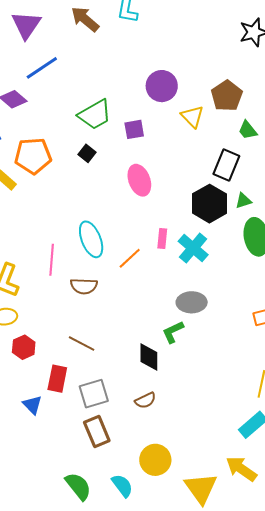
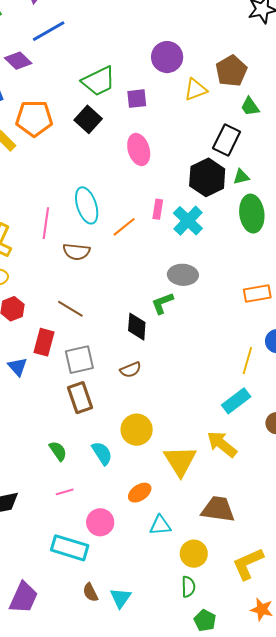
yellow triangle: (192, 117) -> (196, 90), turned 50
black square: (87, 153) -> (88, 119), size x1.5
green semicircle: (78, 486) -> (58, 451), size x0.7

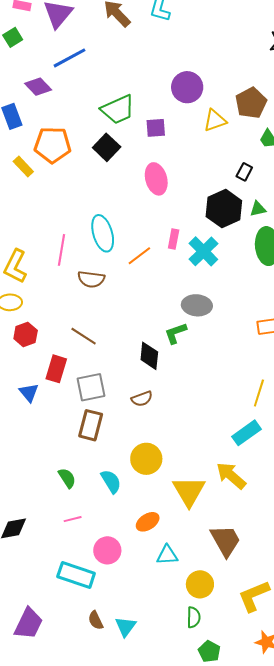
black rectangle: (227, 140) -> (244, 172), size x0.6
brown rectangle: (80, 398) -> (91, 425), turned 32
brown trapezoid: (218, 509) -> (225, 541), turned 51

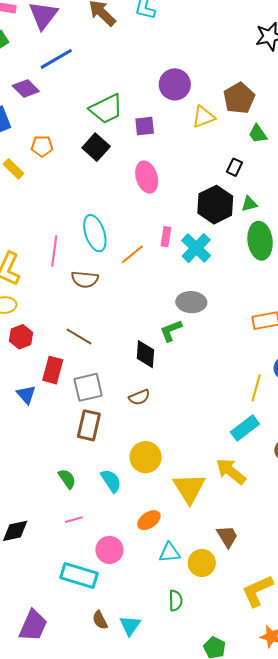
orange pentagon: (53, 145) -> (42, 146), size x0.6
brown trapezoid: (225, 541) -> (227, 536), size x0.7
yellow circle: (200, 584) -> (202, 563), moved
green semicircle: (194, 617) -> (176, 601), moved

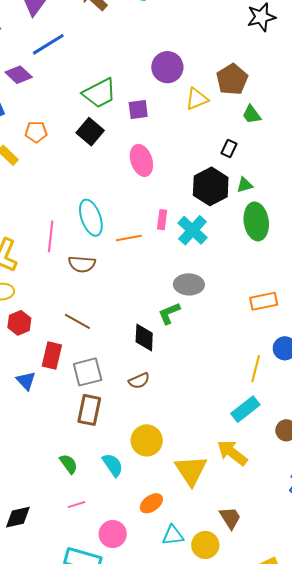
orange line: (132, 254) -> (129, 238), turned 30

